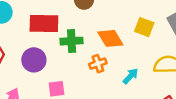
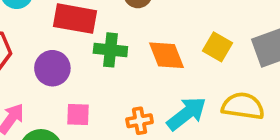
orange cross: (98, 64) -> (140, 121), moved
cyan arrow: (131, 76) -> (187, 114), size x1.6

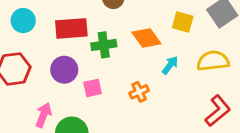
cyan arrow: (187, 114) -> (170, 65), moved, size x0.6
pink square: (78, 115) -> (93, 88), moved

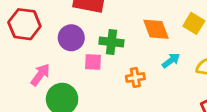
green cross: (104, 45) -> (111, 42), moved

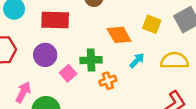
green cross: (111, 42) -> (91, 60), moved
pink square: (93, 62) -> (68, 73), turned -35

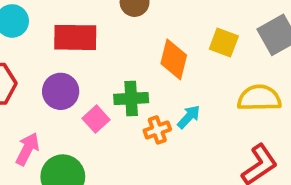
orange diamond: (119, 35) -> (174, 59), turned 45
cyan arrow: (137, 60) -> (189, 117), moved

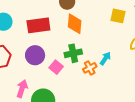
orange diamond: (174, 59) -> (75, 24), moved

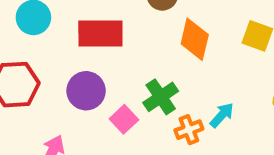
orange diamond: (75, 24) -> (195, 39), moved
green cross: (73, 53) -> (161, 97), turned -30

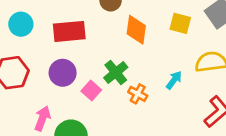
cyan arrow: (222, 115) -> (174, 80), moved
orange cross: (189, 130) -> (138, 94), turned -36

